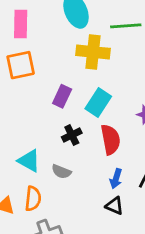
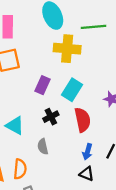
cyan triangle: (29, 161) -> (15, 126), moved
gray semicircle: (61, 172) -> (43, 147), turned 56

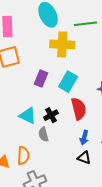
black cross: (51, 117) -> (51, 115), moved
cyan triangle: (15, 126) -> (28, 116), moved

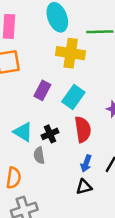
black triangle: (84, 158) -> (84, 187), turned -40

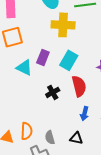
cyan triangle: (23, 132) -> (24, 68), moved
gray semicircle: (39, 155) -> (50, 137), moved
black triangle: (84, 187) -> (76, 138), moved, turned 32

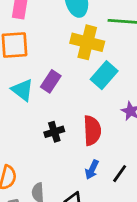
cyan rectangle: (69, 60) -> (104, 75), moved

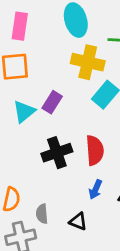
cyan triangle: (22, 90) -> (24, 111), turned 45
black cross: (54, 132) -> (57, 153), size x1.5

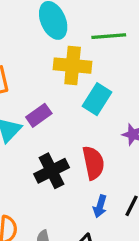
purple rectangle: (52, 102) -> (39, 115), turned 30

